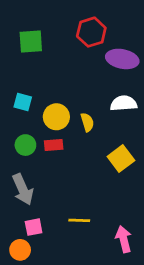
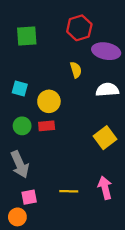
yellow semicircle: (87, 122) -> (76, 70), moved
pink arrow: (124, 239) -> (105, 188), moved

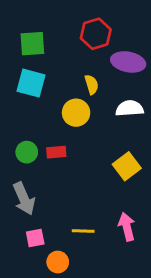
cyan square: (20, 89) -> (31, 83), moved, size x1.5
yellow circle: (49, 101) -> (76, 113), moved
orange circle: (17, 217) -> (58, 262), moved

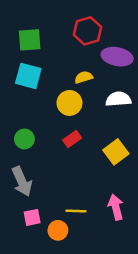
yellow semicircle: (92, 84) -> (84, 77), turned -90
red rectangle: (56, 152) -> (72, 139), moved, turned -30
orange circle: (58, 262) -> (58, 230), moved

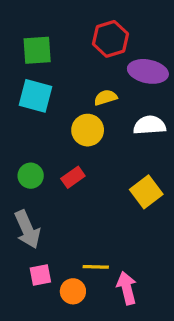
red rectangle: (72, 139) -> (73, 177), moved
pink arrow: (116, 207) -> (127, 288), moved

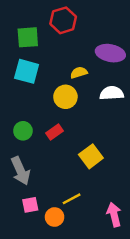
red hexagon: (110, 39) -> (63, 20), moved
yellow square: (146, 192) -> (91, 156), moved
yellow line: (96, 267) -> (72, 199), turned -30
pink arrow: (127, 288) -> (114, 215), moved

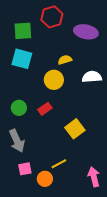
purple ellipse: (110, 53) -> (86, 32), moved

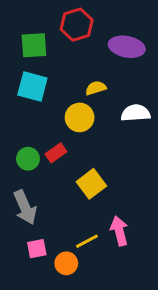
red rectangle: (45, 109) -> (56, 153), moved
yellow square: (75, 129) -> (91, 184), moved
pink arrow: (94, 177) -> (119, 231), moved

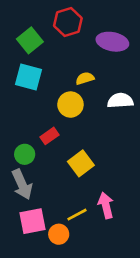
green square: (34, 45) -> (30, 40), turned -35
green circle: (28, 159) -> (25, 154), moved
pink square: (37, 249) -> (33, 221), size x1.5

